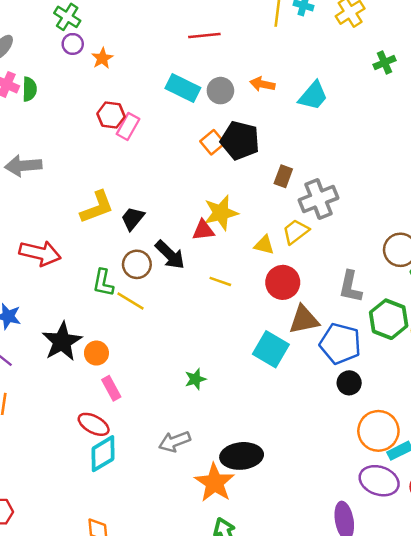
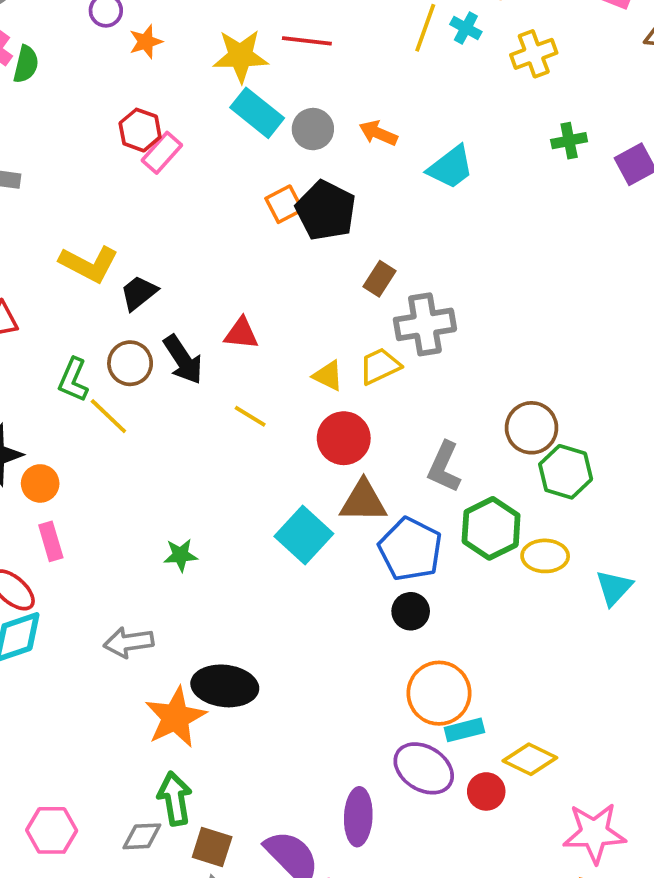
yellow L-shape: (97, 207) -> (89, 264), turned 36
yellow star: (221, 213) -> (241, 56), moved

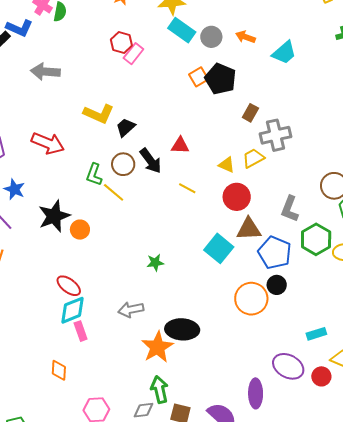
pink rectangle: (51, 541) -> (81, 331), moved
orange circle: (439, 693) -> (251, 299), moved
cyan rectangle: (464, 730) -> (316, 334), moved

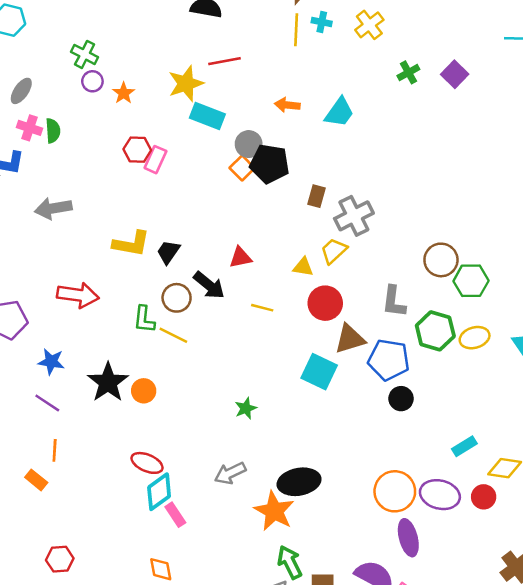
gray circle: (211, 37) -> (249, 144), moved
orange circle: (251, 299) -> (395, 491), moved

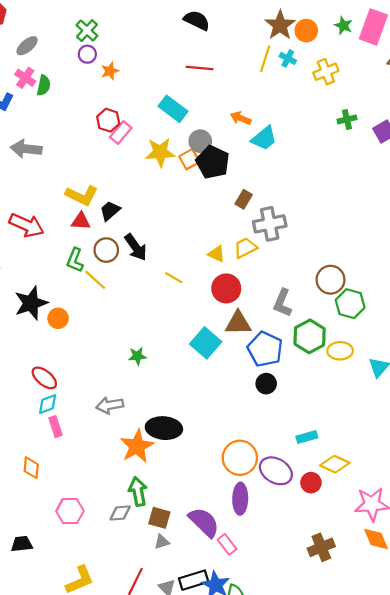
yellow star: (186, 84) -> (160, 152), moved
cyan trapezoid: (339, 112) -> (264, 138), moved
red triangle: (240, 257) -> (81, 221), moved
cyan diamond: (159, 492) -> (48, 404), size x0.7

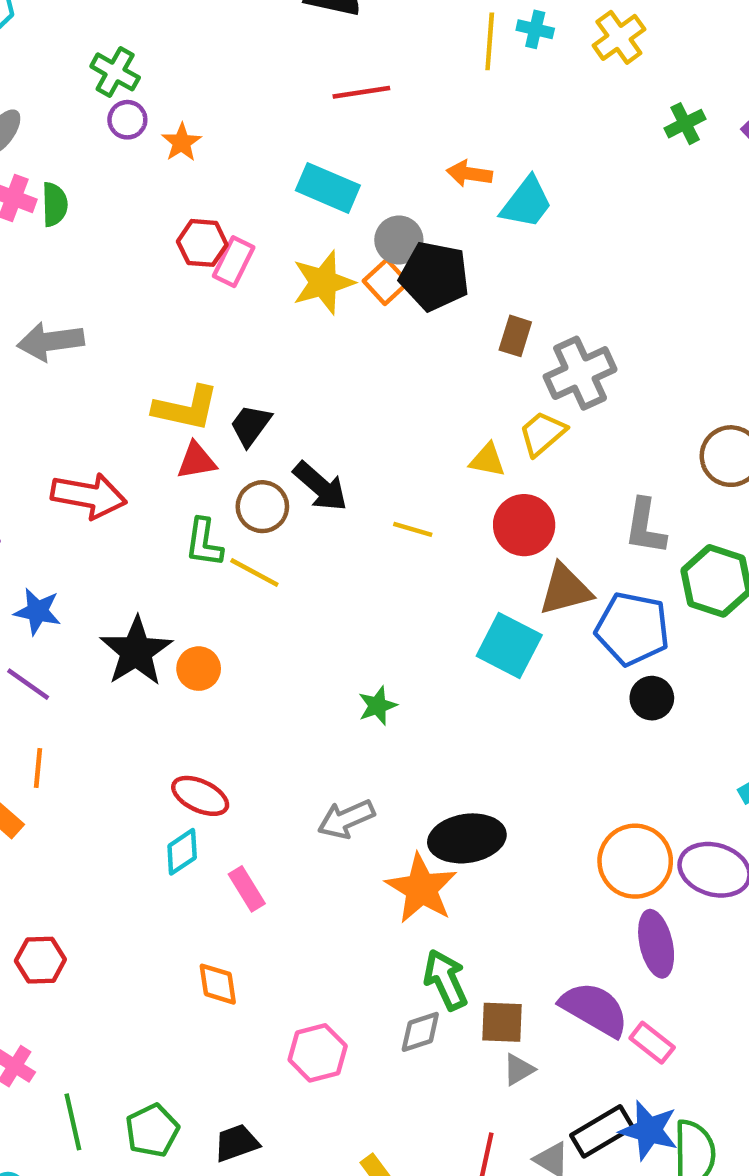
cyan diamond: (48, 404) -> (182, 852), moved

